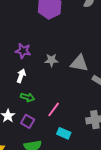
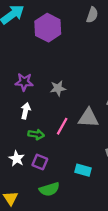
gray triangle: (79, 63) -> (88, 118), moved
pink line: (54, 109) -> (62, 126), moved

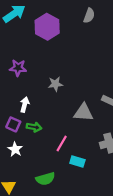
purple star: (24, 82) -> (18, 68), moved
pink line: (62, 126) -> (62, 144), moved
purple square: (40, 162) -> (13, 124), moved

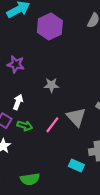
gray triangle: (83, 112) -> (76, 117), turned 36
pink line: (62, 144) -> (52, 125), moved
cyan rectangle: (77, 161) -> (76, 166), moved

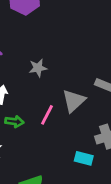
gray triangle: (76, 117) -> (74, 101), turned 40

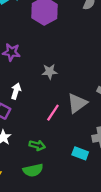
green arrow: (14, 121) -> (37, 145), moved

